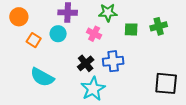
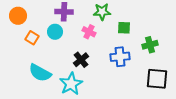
green cross: (159, 26) -> (150, 45), moved
blue cross: (113, 61) -> (120, 57), moved
cyan star: (93, 89) -> (71, 84), moved

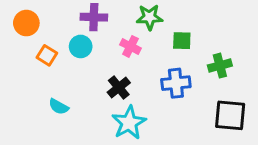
cyan semicircle: (40, 73) -> (59, 107), size x0.6
cyan star: (71, 84) -> (129, 123), moved

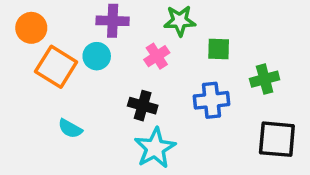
pink cross: (130, 46) -> (157, 56), turned 30
orange square: (47, 55) -> (56, 67), size x1.6
black cross: (119, 88) -> (143, 106), turned -35

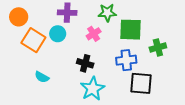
green square: (219, 49) -> (130, 30), size x1.6
black square: (277, 139) -> (141, 83), moved

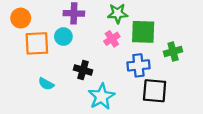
pink cross: (94, 34) -> (112, 39), moved
orange square: (33, 40) -> (37, 43), turned -35
black cross: (85, 63) -> (83, 70), moved

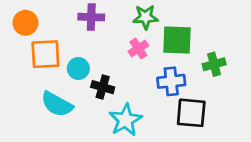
cyan circle: (63, 37) -> (78, 68), moved
cyan semicircle: (46, 84) -> (57, 104), size x1.6

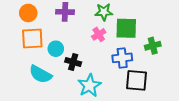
orange circle: (25, 23) -> (28, 13), moved

